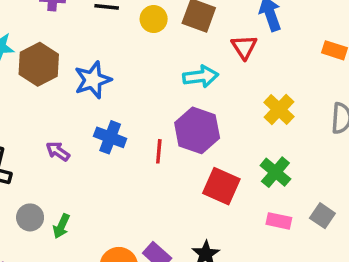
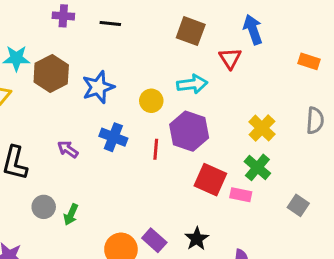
yellow circle: (154, 19) -> (151, 101), moved
yellow cross: (279, 110) -> (262, 128), moved
pink rectangle: (279, 221) -> (241, 195), moved

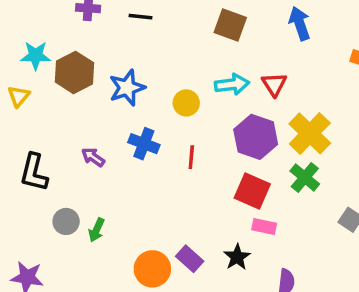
red triangle: (230, 58) -> (274, 84), moved
yellow cross: (262, 128) -> (310, 133), size x1.4
purple hexagon: (189, 131) -> (256, 137), moved
pink rectangle: (241, 195) -> (264, 227), moved

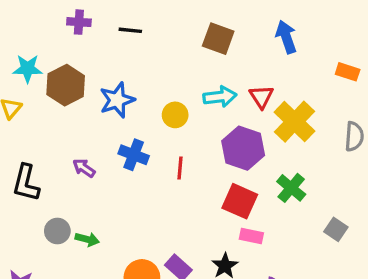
yellow cross: (310, 133) -> (294, 122), moved
green arrow: (97, 230) -> (87, 239), turned -100

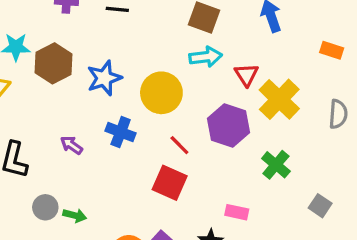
cyan arrow: (220, 97) -> (206, 57), moved
yellow circle: (175, 115) -> (161, 93), size x1.6
red line: (180, 168) -> (179, 145), moved, turned -50
red square: (240, 201) -> (170, 183), moved

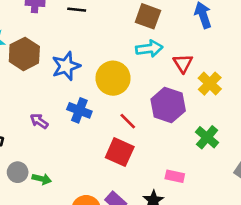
yellow cross: (279, 99) -> (210, 84), size x0.7

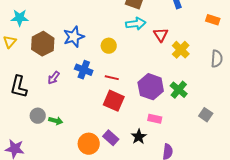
brown hexagon: (24, 54) -> (43, 44), moved
yellow circle: (113, 78) -> (109, 46), size x0.6
purple hexagon: (168, 105) -> (151, 87), moved
purple arrow: (39, 121) -> (54, 78), turned -88
red line: (128, 121) -> (112, 78), moved, turned -32

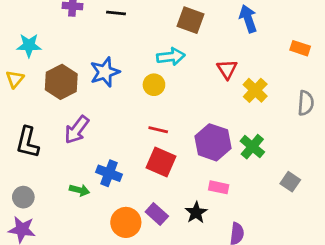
cyan arrow: (136, 24) -> (171, 57), moved
blue cross: (84, 70) -> (109, 173), moved
purple arrow: (54, 78) -> (77, 130), size x1.5
gray circle: (38, 116) -> (23, 197), moved

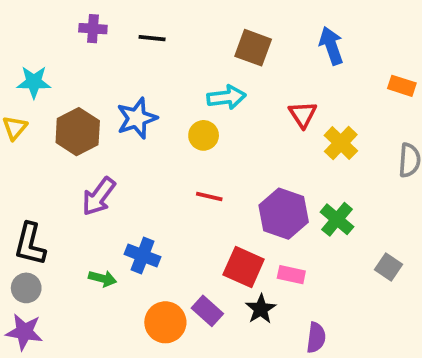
black L-shape: (28, 142) -> (30, 244), moved
red square: (161, 162) -> (244, 267), moved

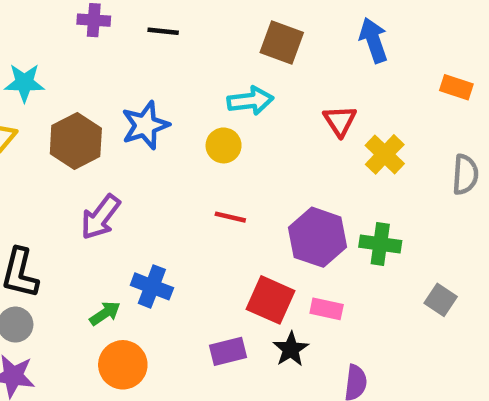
green cross: (337, 219) -> (380, 244), turned -32
green arrow: (102, 278) -> (105, 313), turned -48
purple rectangle: (207, 311) -> (228, 351), turned -56
orange circle: (165, 322) -> (123, 365), moved

